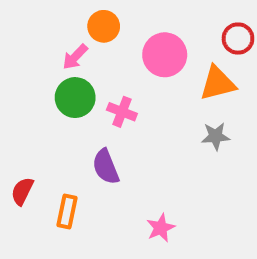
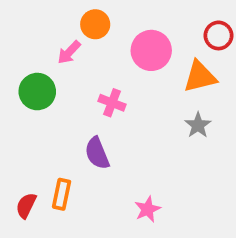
green circle: (75, 98) -> (37, 92), moved
gray star: (216, 136) -> (198, 125), turned -30
red semicircle: (22, 191) -> (26, 206), moved

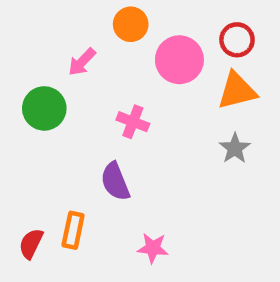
orange circle: (95, 24) -> (131, 24), moved
red circle: (218, 35) -> (237, 40), moved
pink star: (148, 209) -> (153, 248), moved, turned 30

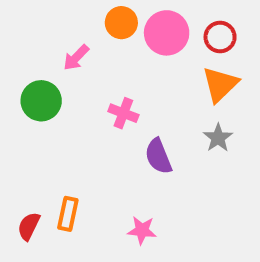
pink circle: (179, 60) -> (167, 33), moved
orange triangle: (237, 91) -> (220, 84), turned -30
purple semicircle: (115, 182) -> (158, 156), moved

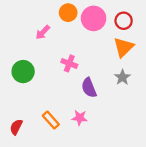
green circle: (41, 101) -> (23, 72), moved
orange rectangle: (68, 214) -> (51, 120), moved, turned -54
pink star: (142, 230) -> (80, 118), moved

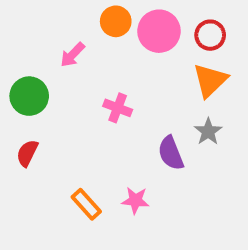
green circle: (23, 72) -> (29, 96), moved
purple semicircle: (89, 88) -> (171, 153), moved
red semicircle: (16, 127) -> (27, 153), moved

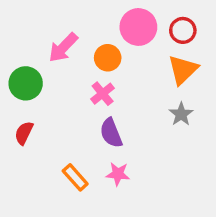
orange circle: (116, 21) -> (108, 58), moved
pink arrow: (72, 55) -> (63, 47), size x1.4
pink cross: (118, 108) -> (103, 94), turned 30
purple semicircle: (171, 153) -> (111, 133), moved

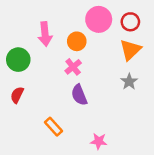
pink arrow: (63, 47) -> (45, 34), turned -50
pink star: (118, 174) -> (99, 141), moved

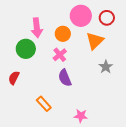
orange triangle: (130, 50) -> (95, 41), moved
green circle: (18, 60) -> (26, 49), moved

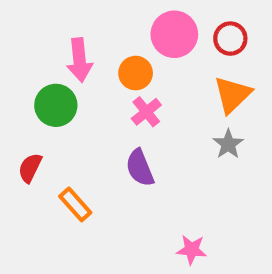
orange triangle: (95, 41) -> (232, 95), moved
pink cross: (60, 55) -> (146, 112), moved
orange rectangle: (44, 104) -> (75, 204), moved
pink star: (81, 116) -> (192, 250), moved

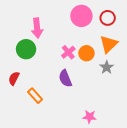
orange circle: (136, 73) -> (86, 53), moved

